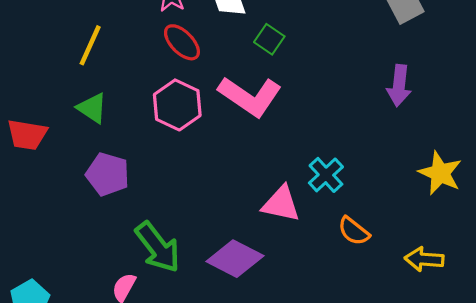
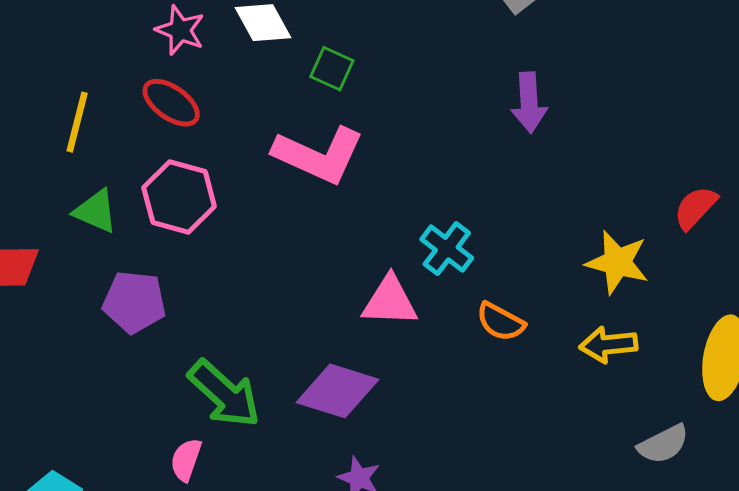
red ellipse: (182, 42) -> (171, 103), moved
pink hexagon: (177, 105) -> (179, 197), moved
yellow star: (440, 173) -> (617, 262), moved

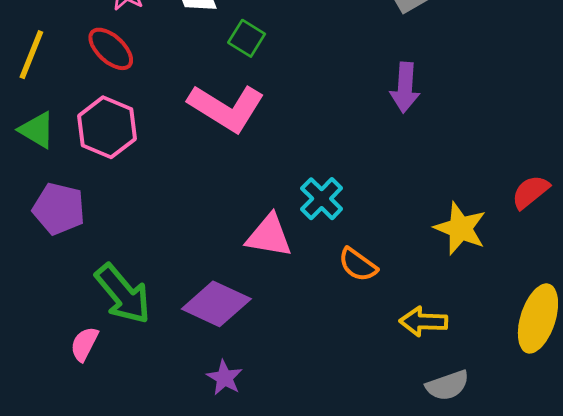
yellow arrow: (608, 345) -> (423, 322), moved
gray semicircle: (663, 444) -> (447, 385), moved

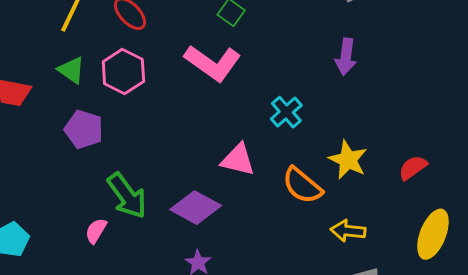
red semicircle: (530, 192) -> (413, 168), moved
cyan cross: (322, 199) -> (286, 112), moved
yellow star: (460, 228) -> (348, 160), moved
orange semicircle: (358, 265) -> (302, 186), size x1.4

